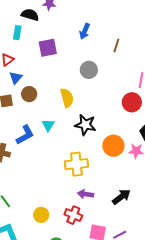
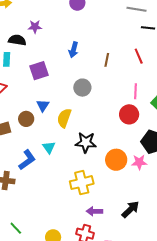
blue triangle: (16, 78) -> (43, 106), moved
yellow semicircle: (67, 98) -> (64, 118), turned -138

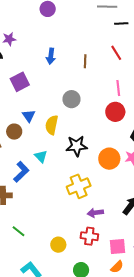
gray circle: (82, 88) -> (71, 99), moved
green line: (16, 228) -> (18, 231), moved

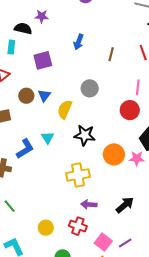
brown circle: (14, 132) -> (26, 96), moved
pink square: (118, 246) -> (103, 242), turned 30

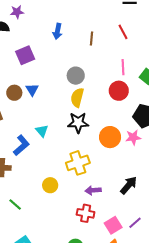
yellow semicircle: (65, 109) -> (77, 98), moved
yellow circle: (46, 228) -> (50, 185), moved
pink square: (103, 242) -> (113, 225), turned 30

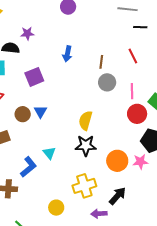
gray circle: (76, 76) -> (107, 82), moved
red circle: (119, 91) -> (137, 114), moved
black arrow: (129, 185) -> (117, 196), moved

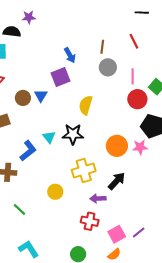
blue arrow: (67, 54) -> (70, 55), moved, turned -42
purple square: (34, 77) -> (60, 77), moved
black star: (86, 146) -> (73, 134), moved

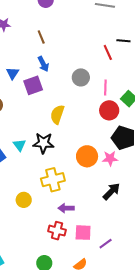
black line: (142, 13) -> (123, 41), moved
brown line: (102, 47) -> (41, 37), moved, turned -32
blue triangle: (41, 96) -> (13, 73), moved
black arrow: (117, 181) -> (111, 191), moved
pink square: (117, 234) -> (83, 233), moved, turned 30

